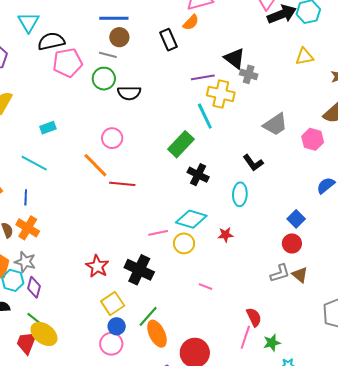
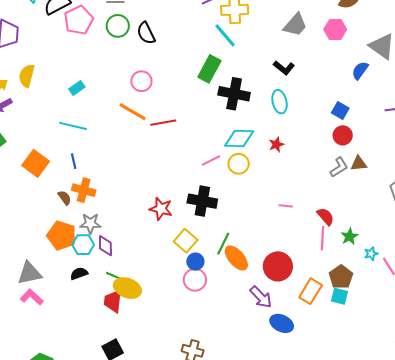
black semicircle: (129, 93) -> (146, 33), turned 80
black cross: (198, 175) -> (234, 94), size x1.4
brown triangle: (300, 275) -> (359, 163), turned -30
pink line: (206, 287) -> (286, 206), moved

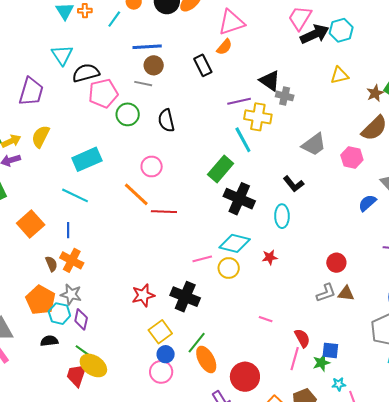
green circle: (118, 26) -> (128, 114), moved
cyan rectangle: (77, 88) -> (87, 159), size x1.8
blue square: (340, 110) -> (330, 350), moved, turned -36
red star: (161, 209) -> (143, 295), turned 30

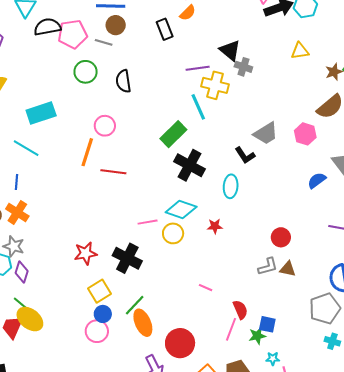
pink pentagon: (103, 93) -> (73, 34), moved
gray trapezoid: (314, 144) -> (266, 133), moved
orange line: (136, 194) -> (87, 152), turned 60

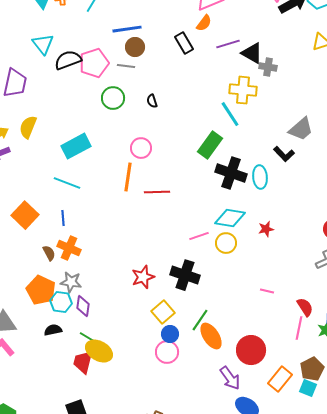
purple line: (198, 68) -> (228, 44), moved
black semicircle: (123, 81) -> (152, 101), size x0.6
cyan ellipse: (231, 186) -> (260, 177), moved

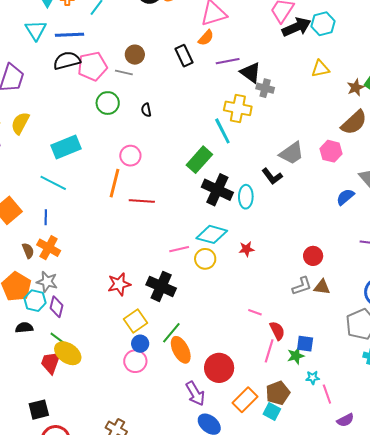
blue line: (127, 29) -> (70, 35), moved
cyan triangle: (43, 44) -> (36, 30), moved
pink line: (267, 291) -> (255, 312), moved

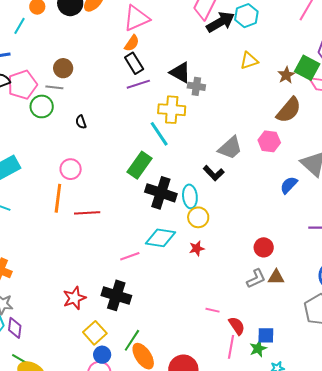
black rectangle: (184, 56) -> (134, 63), moved
purple line: (228, 61) -> (138, 84), moved
green circle: (108, 103) -> (42, 106), moved
yellow circle: (205, 259) -> (198, 217), moved

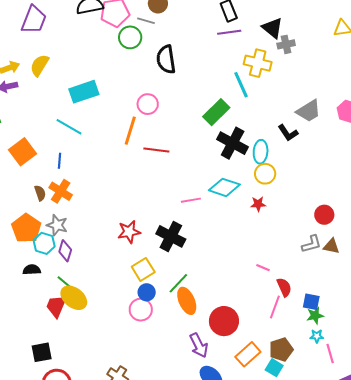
gray cross: (196, 86) -> (286, 44), turned -30
black semicircle: (81, 122) -> (166, 59), size x2.0
green star: (258, 349) -> (315, 316), moved

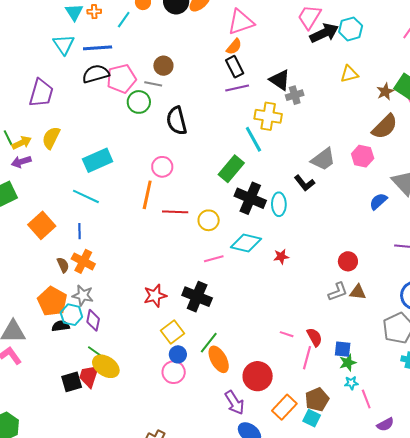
yellow circle: (265, 174) -> (209, 220), moved
pink line: (263, 268) -> (287, 334), moved
black semicircle: (32, 270) -> (61, 326), moved
black square: (42, 352) -> (72, 382), moved

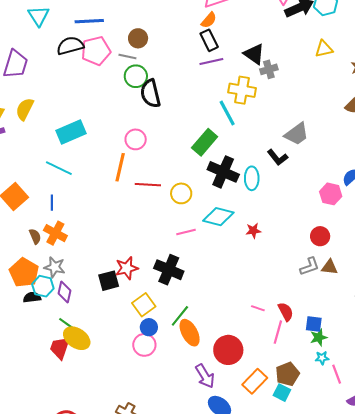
blue line: (98, 48) -> (89, 21), moved
green circle: (139, 102) -> (136, 76), moved
pink hexagon: (363, 156) -> (331, 194), moved
black square: (72, 382) -> (109, 281), moved

